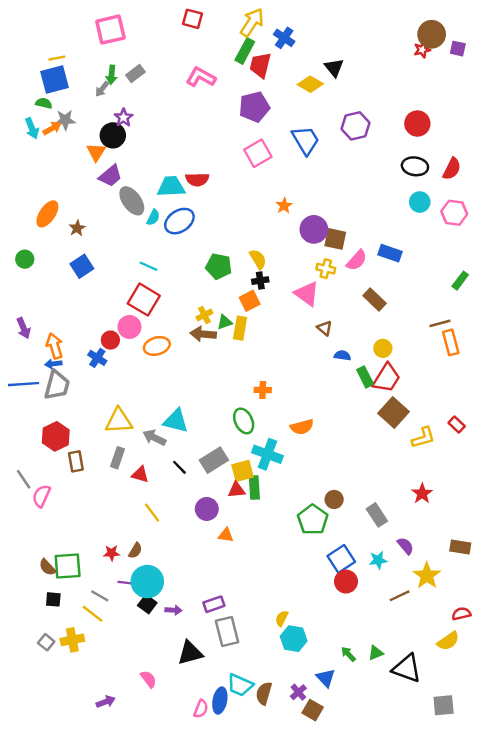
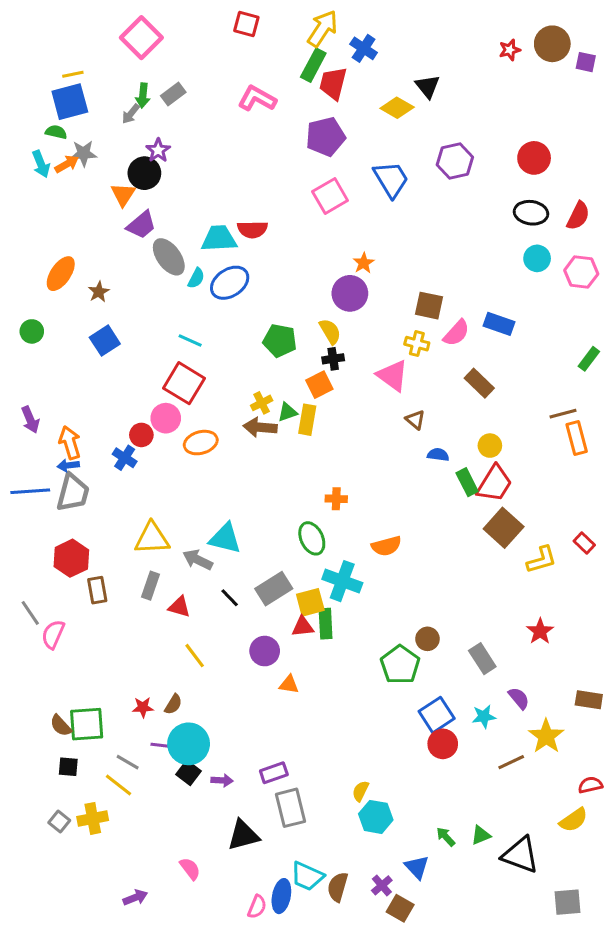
pink square: (110, 30) -> (141, 38), turned -32
red star: (422, 50) -> (510, 50), moved
purple circle: (314, 229) -> (350, 293), moved

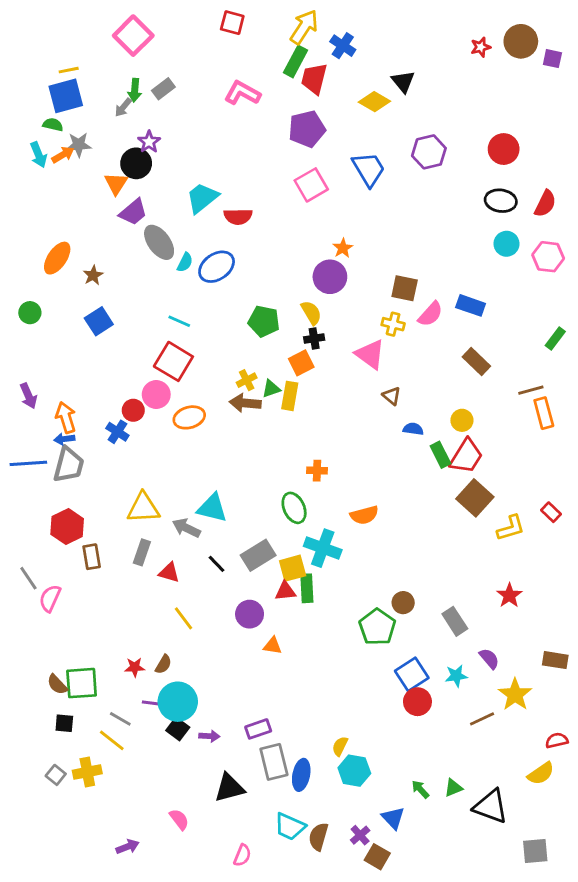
cyan trapezoid: (219, 239) -> (202, 198), moved, turned -36
brown rectangle: (479, 383) -> (476, 361), moved
blue ellipse: (281, 896) -> (301, 775), moved

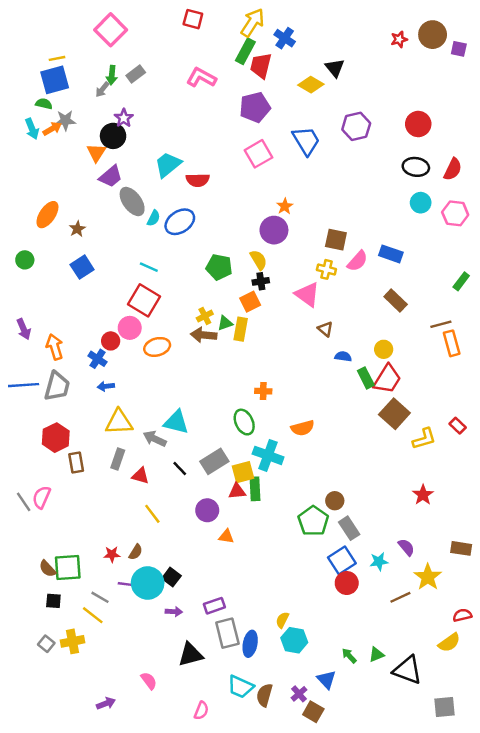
blue arrow: (64, 439) -> (106, 386), moved
gray line: (28, 578) -> (24, 502), moved
gray rectangle: (455, 621) -> (349, 528), moved
black square: (178, 729) -> (171, 577), moved

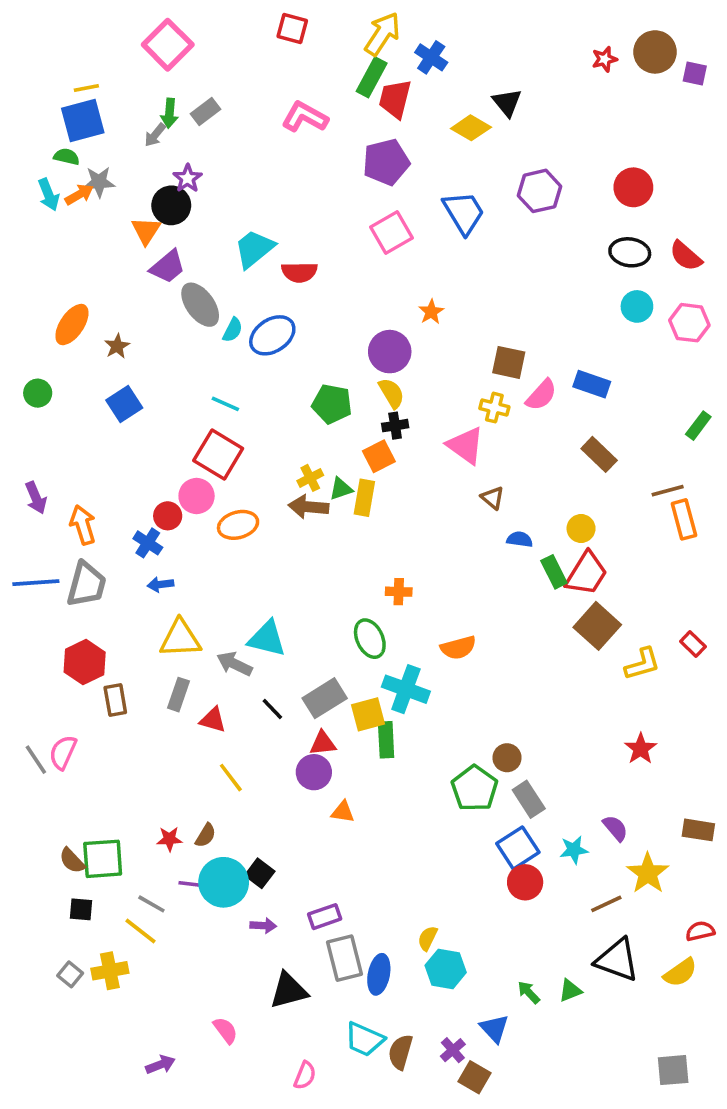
red semicircle: (453, 169) -> (686, 256), turned 105
purple circle: (274, 230) -> (390, 352), moved
red triangle: (237, 491) -> (323, 743), moved
black triangle: (408, 670) -> (617, 960), moved

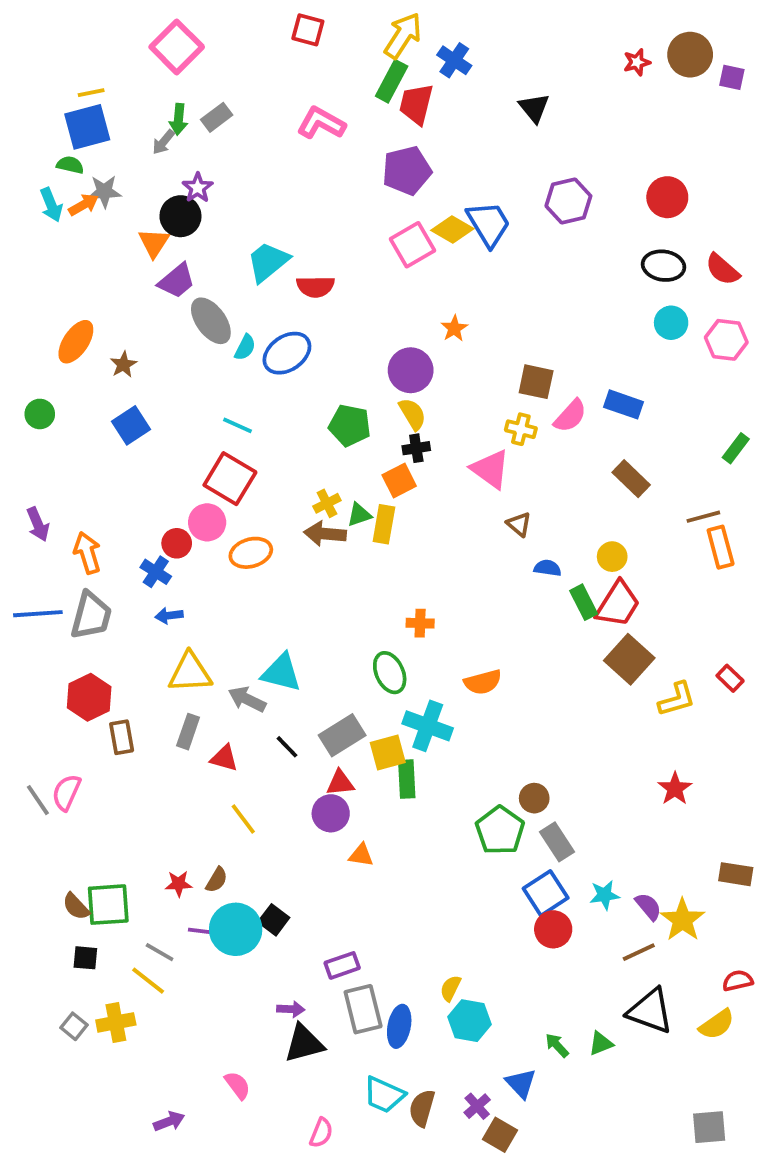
yellow diamond: (471, 128) -> (452, 230), moved
purple semicircle: (615, 828) -> (648, 906), moved
purple arrow: (263, 926) -> (291, 1009), moved

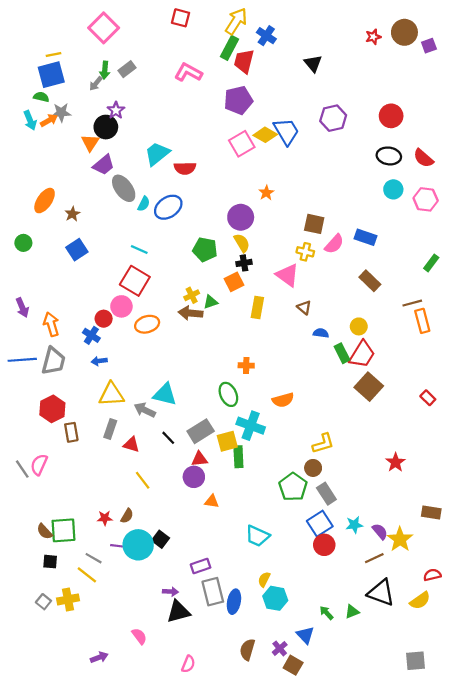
purple square: (732, 77) -> (429, 46), turned -32
yellow rectangle: (384, 524) -> (257, 308), moved
yellow L-shape: (677, 699) -> (323, 443), moved
cyan trapezoid: (384, 1095) -> (257, 536), moved

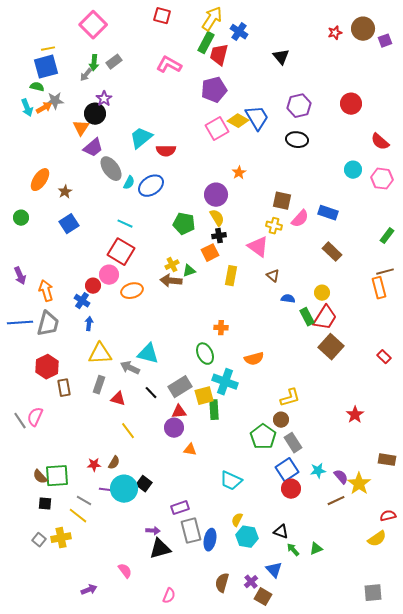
black ellipse: (389, 156) -> (297, 140), moved
brown line: (412, 303) -> (385, 272), moved
blue arrow: (99, 361) -> (89, 324), turned 104
black triangle: (381, 593) -> (281, 532), moved, size x0.6

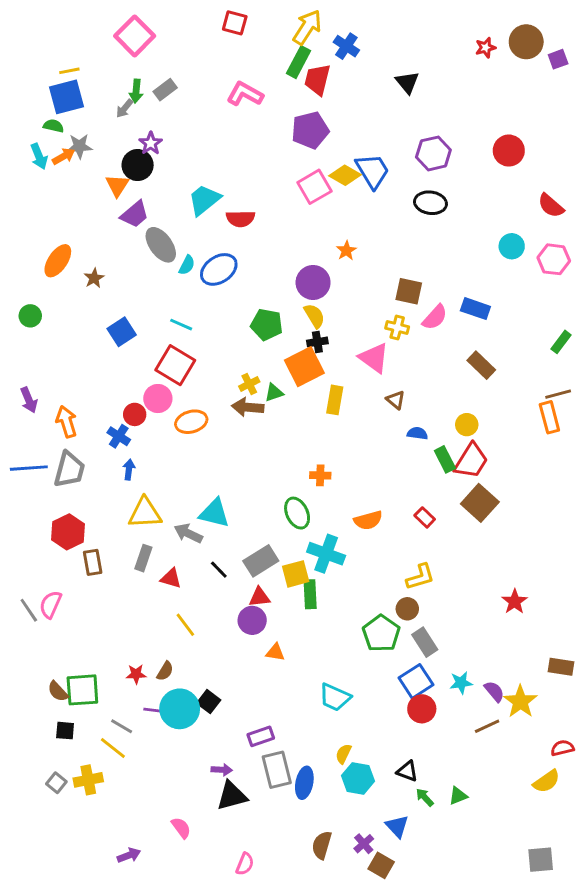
blue square: (69, 224) -> (122, 332), moved
orange square: (210, 253) -> (304, 367), size x1.5
red rectangle: (384, 357) -> (425, 517), moved

